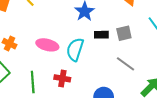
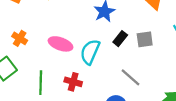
black rectangle: (101, 35) -> (120, 39), turned -56
gray line: (126, 64) -> (131, 77), moved

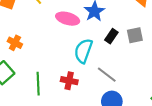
pink ellipse: (61, 44) -> (68, 19), moved
gray line: (131, 77) -> (107, 75), moved

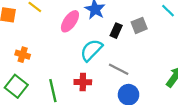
pink ellipse: (68, 19) -> (70, 21), turned -60
cyan semicircle: (83, 51) -> (91, 50), turned 35

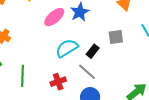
black rectangle: (116, 31) -> (93, 51), moved
red cross: (83, 82) -> (58, 82), moved, turned -35

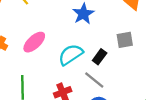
pink ellipse: (54, 17) -> (34, 42), moved

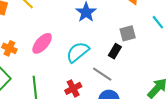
black rectangle: (100, 57) -> (115, 51), moved

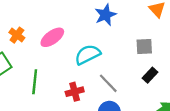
black rectangle: (115, 51) -> (150, 75), moved

